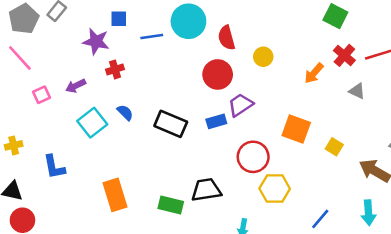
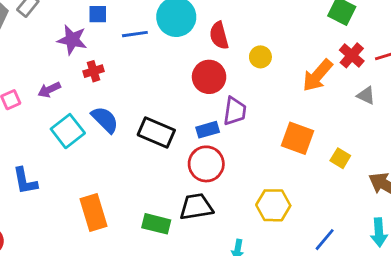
orange arrow: (314, 73) -> (317, 75), size x1.4
purple trapezoid: (240, 105) -> (235, 111), turned 132
blue semicircle: (125, 112) -> (105, 120), size x1.5
red circle: (253, 157) -> (206, 164), moved

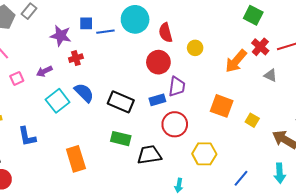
blue square: (98, 14) -> (86, 23), moved
red circle: (206, 164) -> (175, 124), moved
green rectangle: (156, 224) -> (121, 139), moved

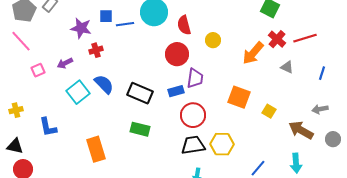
black trapezoid: (149, 155) -> (193, 145), moved

